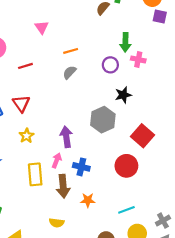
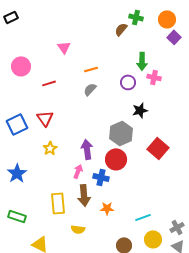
purple square: (160, 17) -> (174, 37), turned 32
red circle: (126, 166) -> (116, 159), moved
yellow rectangle: (35, 174) -> (58, 203), moved

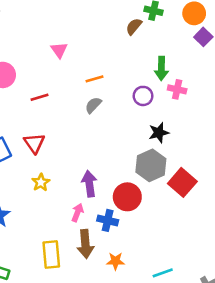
gray hexagon: (121, 133) -> (151, 165), moved

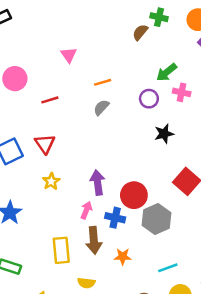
green arrow: (161, 68) -> (167, 72), turned 50
gray hexagon: (151, 165) -> (156, 219), moved

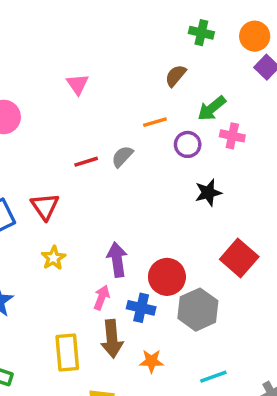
brown semicircle: (140, 32) -> (176, 76), moved
orange line: (103, 82) -> (155, 122), moved
red line: (50, 100) -> (86, 162), moved

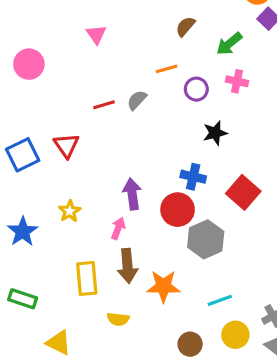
green arrow: (212, 108) -> (229, 44), moved
yellow star: (53, 258) -> (70, 211), moved
blue cross: (141, 308) -> (193, 177), moved
orange star: (151, 361) -> (163, 286), size x1.5

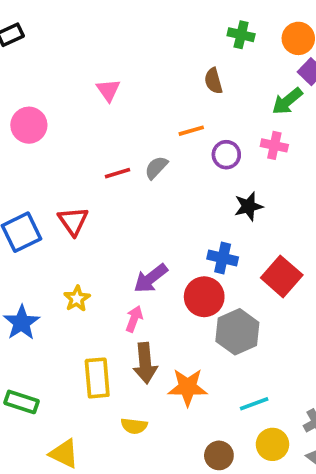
brown semicircle: (185, 27) -> (213, 81), turned -55
green arrow: (229, 44) -> (287, 101), moved
purple arrow: (132, 194) -> (151, 278), turned -120

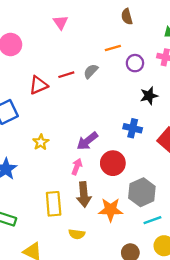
red triangle: (73, 221) -> (38, 85), moved, turned 42
red circle: (204, 297) -> (113, 163), moved
yellow star: (77, 299) -> (41, 142), moved
gray hexagon: (237, 332) -> (142, 192), moved

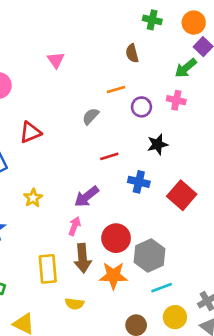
red line: (66, 75) -> (109, 156), moved
red circle: (113, 163) -> (116, 238), moved

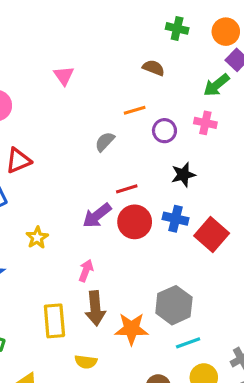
brown semicircle: (132, 53) -> (153, 68), turned 126
red triangle: (30, 132) -> (18, 161), moved
blue cross: (139, 182) -> (176, 219), moved
purple arrow: (87, 197) -> (97, 216), moved
red circle: (116, 238) -> (135, 222), moved

